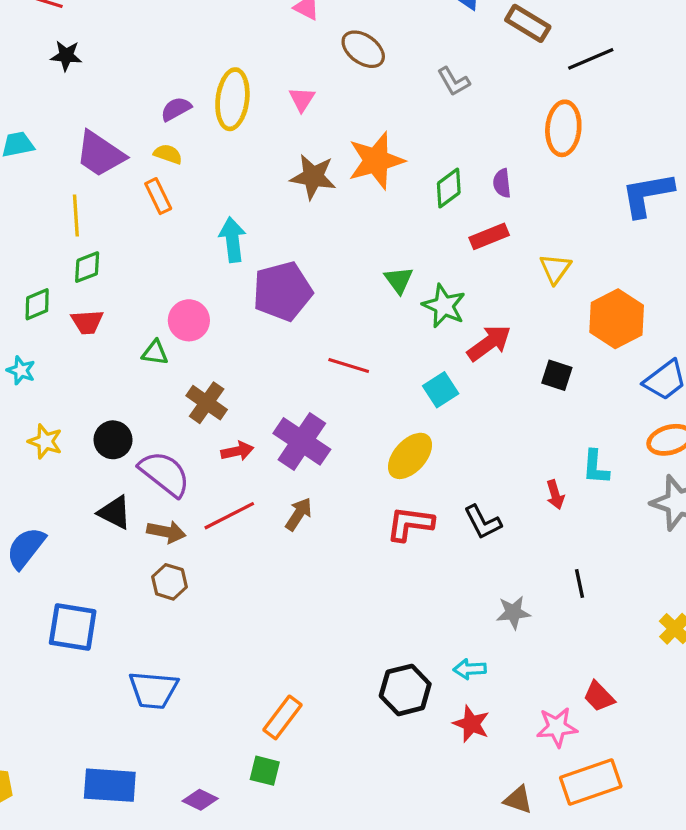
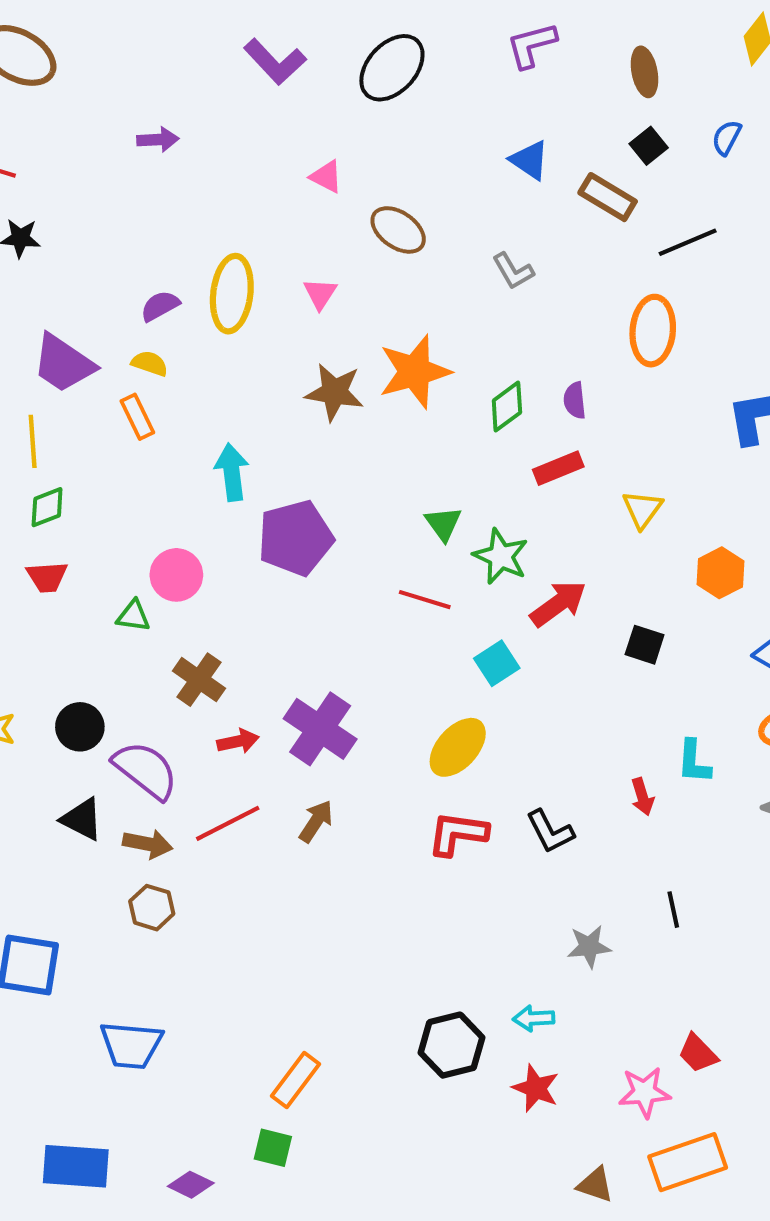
orange hexagon: (617, 319) -> (720, 573), size x0.7
red line: (349, 366) -> (425, 600), moved

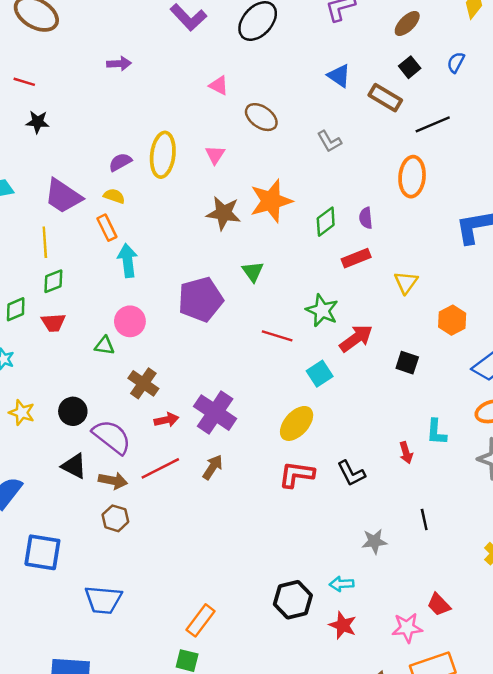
brown ellipse: (645, 72) -> (407, 23), turned 56
cyan arrow: (232, 472) -> (128, 261), moved
green triangle: (443, 524) -> (253, 271), moved

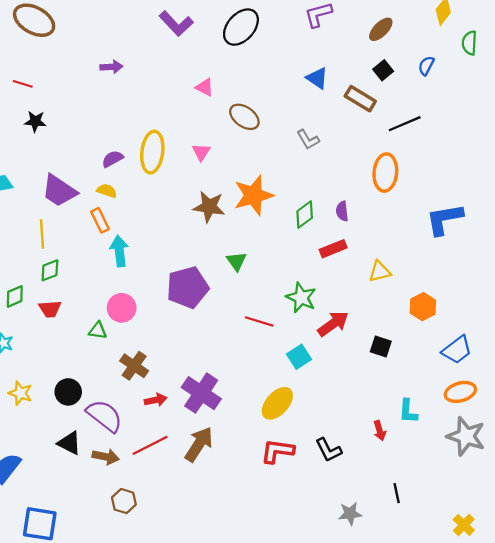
yellow triangle: (406, 282) -> (380, 271), turned 40
brown arrow: (213, 467) -> (199, 444), size x1.5
brown hexagon: (115, 518) -> (124, 501), moved

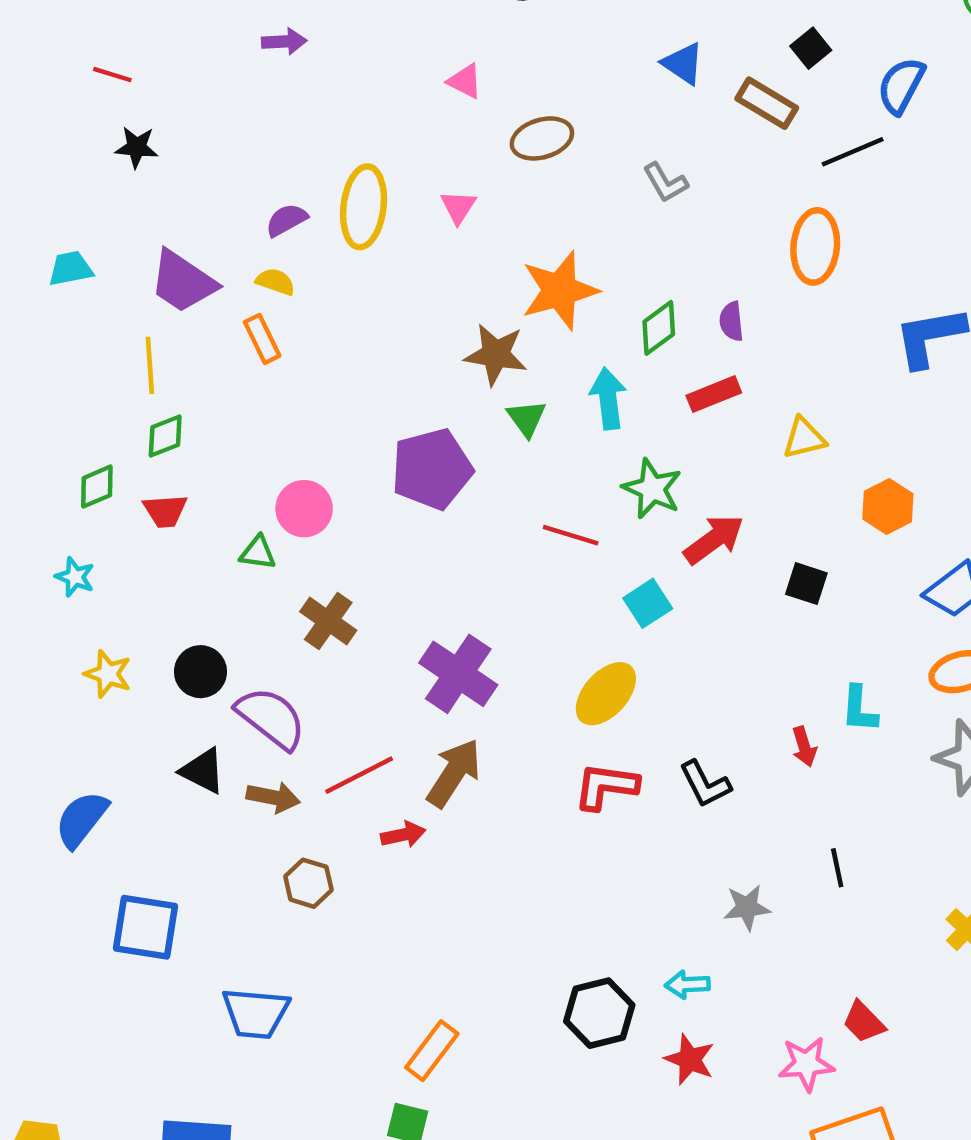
blue semicircle: (426, 66) -> (901, 86), moved, size x1.5
brown ellipse: (244, 117) -> (542, 138), turned -52
brown star: (209, 207) -> (496, 354), moved
cyan arrow: (119, 251) -> (608, 398), moved
red arrow: (156, 400) -> (403, 835), moved

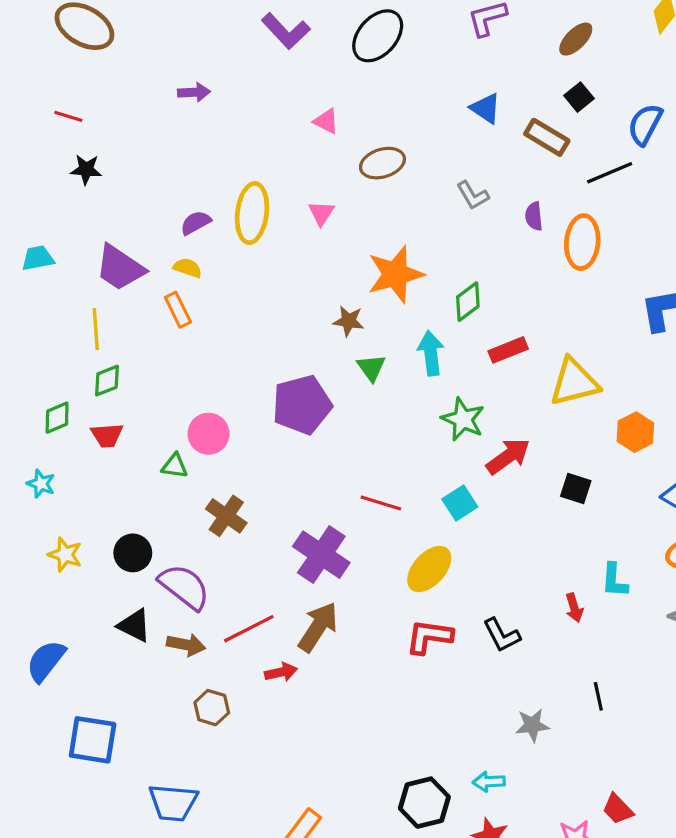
purple semicircle: (731, 321) -> (534, 216), moved
brown star: (496, 354) -> (349, 321), size x0.7
yellow triangle: (804, 438) -> (574, 382), size x1.6
red line: (571, 535) -> (381, 503), moved

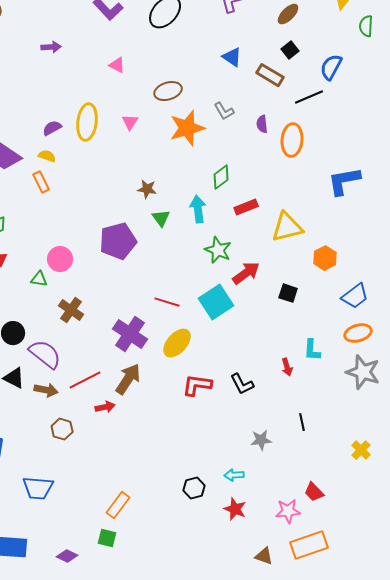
pink triangle: (326, 121) -> (117, 65), moved
orange star: (395, 274) -> (187, 128), moved
cyan square: (460, 503) -> (216, 302), size x1.6
yellow ellipse: (429, 569) -> (177, 343), moved
black hexagon: (424, 803) -> (194, 488), size x0.7

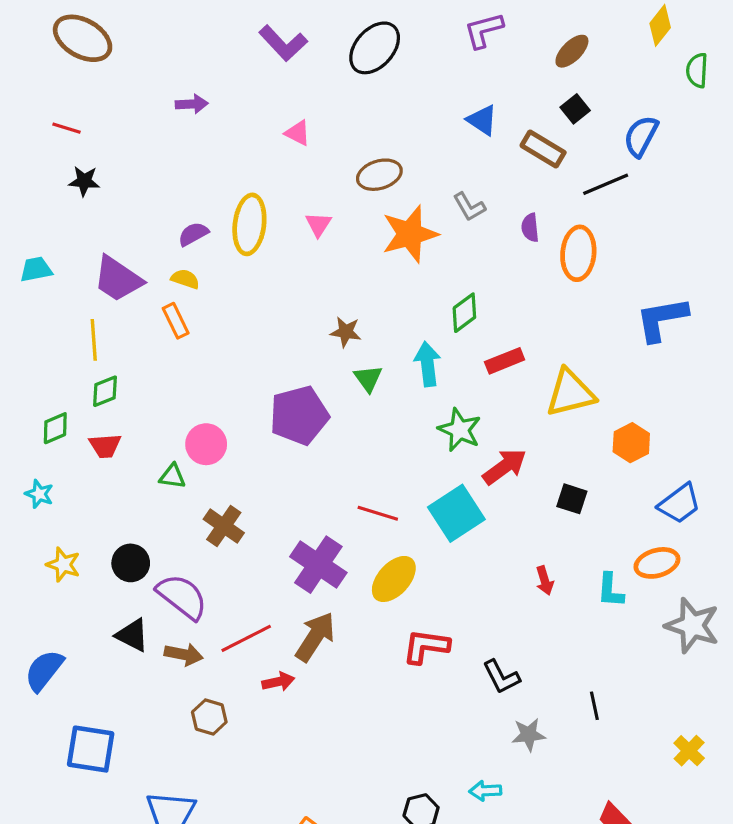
orange ellipse: (358, 333) -> (657, 563), moved
red arrow: (287, 367) -> (545, 581), moved
black L-shape: (242, 384) -> (501, 677), moved

